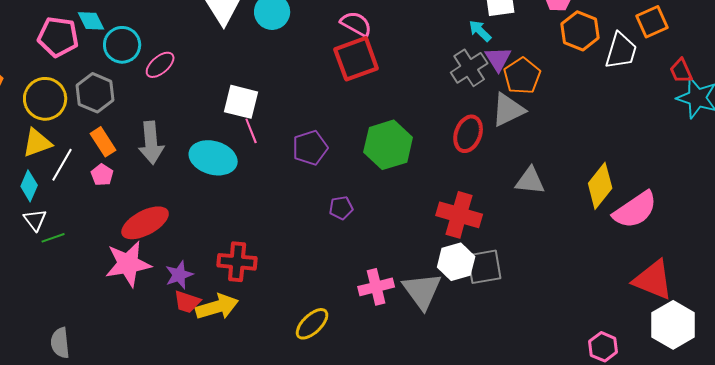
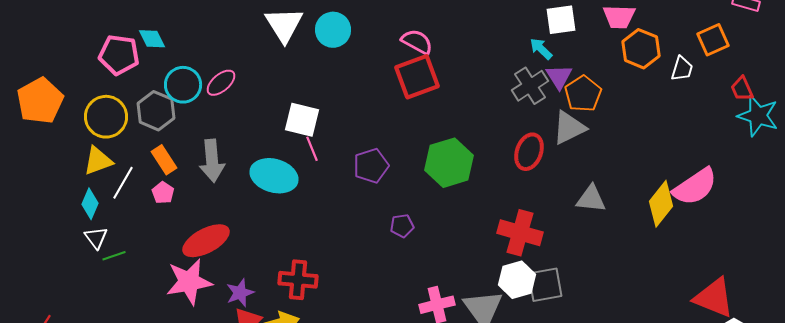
cyan circle: (122, 45) -> (183, 85), moved
white trapezoid: (621, 51) -> (682, 69), size x0.7
pink semicircle: (635, 210) -> (695, 187), moved

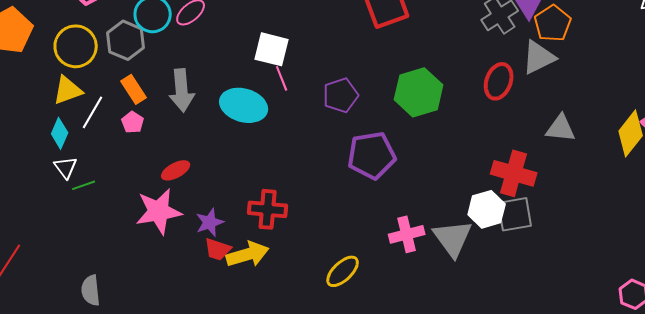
purple pentagon: (402, 226) -> (372, 155), size x2.0
red cross: (520, 233) -> (514, 173), moved
red ellipse: (206, 241) -> (176, 170), size x0.6

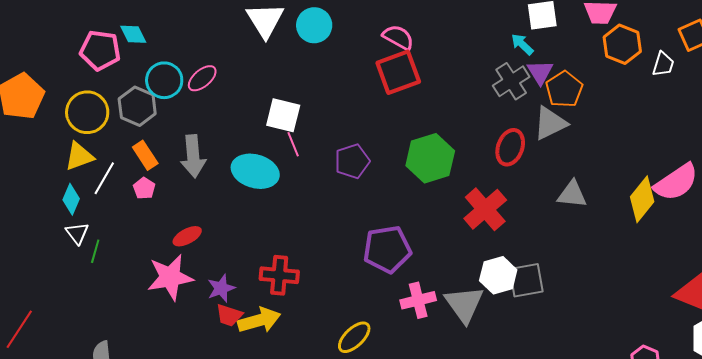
purple pentagon: (372, 155) -> (387, 249), moved
red cross: (514, 173) -> (485, 209), moved, turned 33
green line: (84, 185) -> (95, 251), turned -55

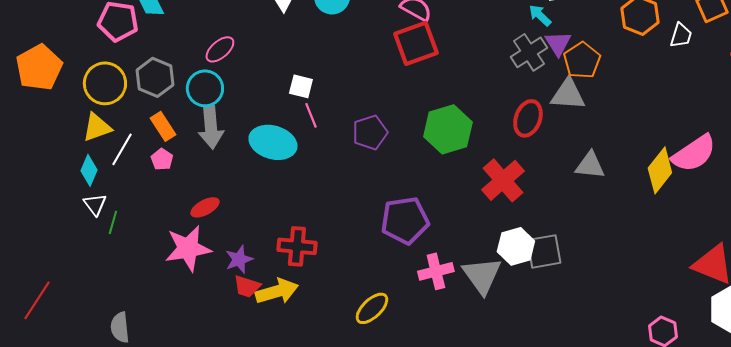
cyan circle: (164, 80) -> (205, 88), moved
white square: (283, 115) -> (301, 86), size x0.7
gray triangle: (550, 123) -> (568, 94), turned 30

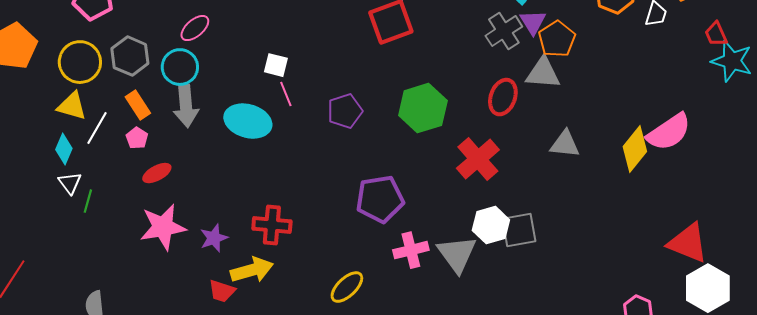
yellow triangle: (97, 127) -> (72, 106), turned 36
red ellipse: (205, 207) -> (157, 173), moved
red trapezoid: (247, 286) -> (222, 291), moved

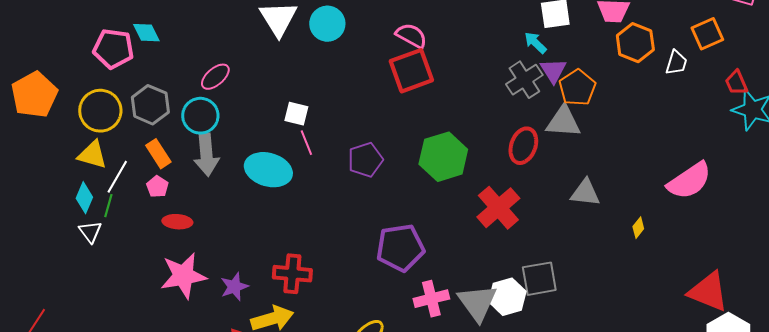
yellow diamond: (635, 149) -> (638, 228), moved, size x0.5
red ellipse: (157, 173) -> (177, 222), turned 32
green line: (88, 201) -> (108, 206), moved
white hexagon: (491, 225) -> (507, 297), moved

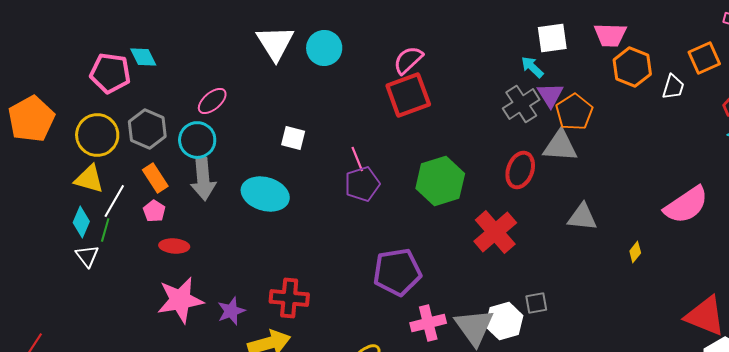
pink semicircle: (411, 36) -> (408, 60), turned -72
pink line: (306, 143) -> (357, 159), moved
gray square: (539, 279) -> (536, 303), size x0.6

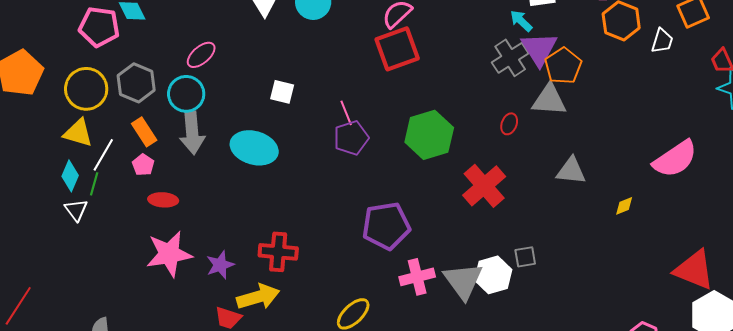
purple triangle: (550, 95) -> (539, 49), size x1.4
red ellipse: (520, 170) -> (509, 124), size x0.6
yellow diamond: (635, 252) -> (624, 206), turned 30

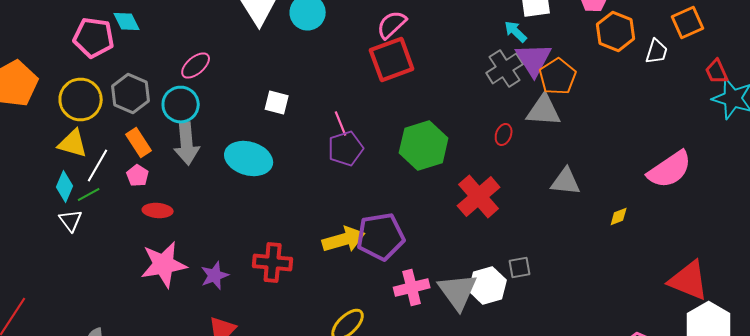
green line: (94, 184) -> (89, 194), turned 45
yellow arrow: (258, 297) -> (344, 240), moved

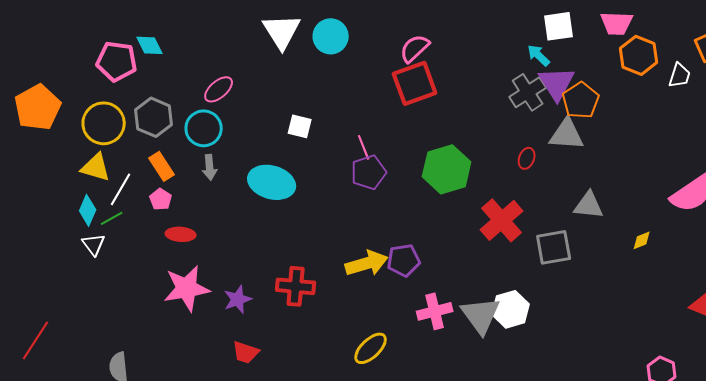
gray arrow: (187, 144) -> (210, 167), size x0.6
purple pentagon: (381, 236) -> (404, 260), size x0.7
gray square: (520, 268) -> (554, 247), moved, size x1.6

